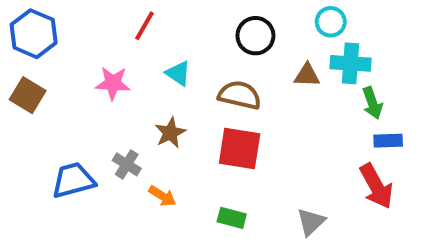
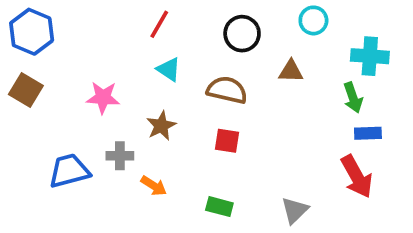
red line: (145, 26) -> (159, 24), moved
cyan cross: (351, 63) -> (370, 56), moved
pink star: (113, 83) -> (103, 98), moved
red square: (240, 149) -> (227, 141), size x0.6
gray cross: (127, 164) -> (120, 156), turned -32

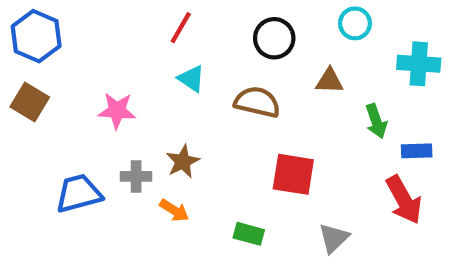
green arrow: (353, 98) -> (376, 121), moved
brown star: (161, 126) -> (183, 162), moved
red square: (227, 141) -> (293, 174), moved, size x1.5

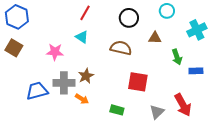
cyan cross: (419, 64) -> (197, 30), turned -30
cyan triangle: (191, 79) -> (82, 37), moved
gray cross: (136, 176) -> (64, 83), size x1.5
red arrow: (404, 200) -> (183, 105), moved

